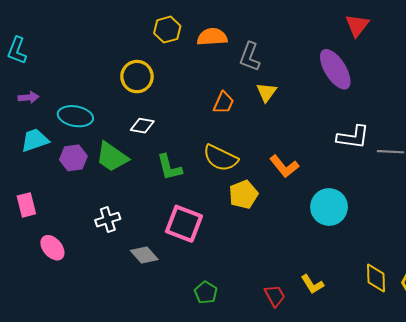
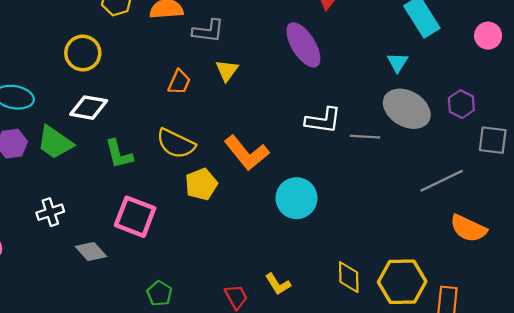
gray L-shape: (250, 57) -> (208, 31), turned -104
white diamond: (142, 126) -> (89, 108), size x1.4
orange L-shape: (284, 166) -> (247, 153), size x1.4

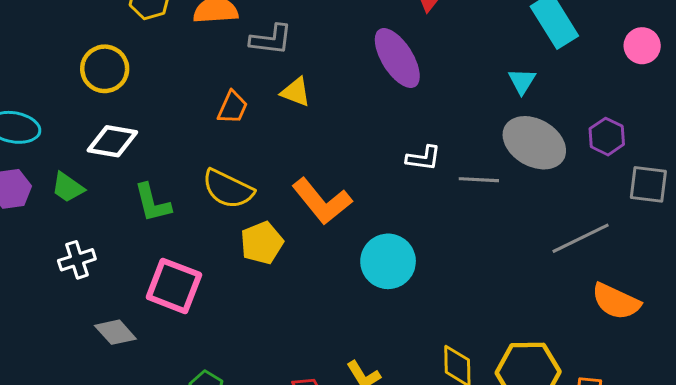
yellow triangle: (227, 70) -> (296, 92), turned -45
white L-shape: (323, 120) -> (423, 158), size x0.7
green trapezoid: (55, 142) -> (68, 187), size x0.7
white cross: (50, 212) -> (77, 260), moved

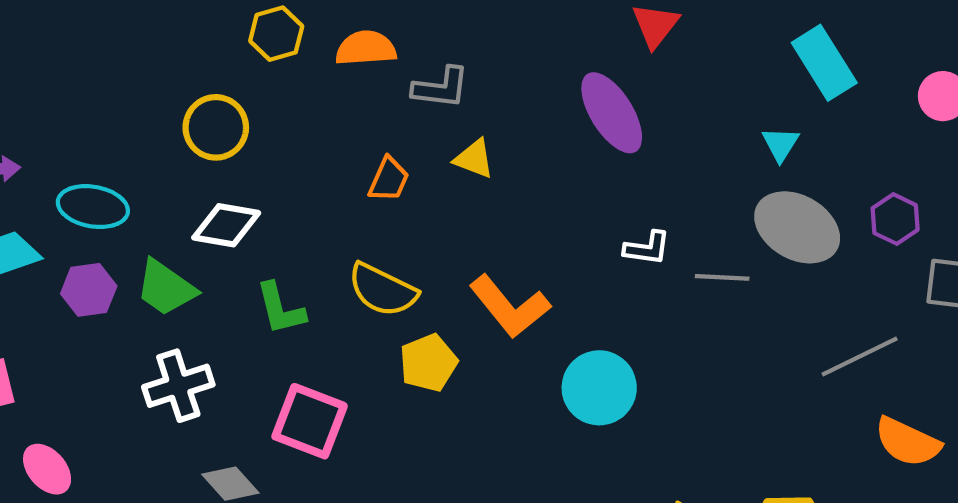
green trapezoid: (68, 187) -> (166, 288), size x1.4
white cross: (77, 260) -> (178, 386), size x1.4

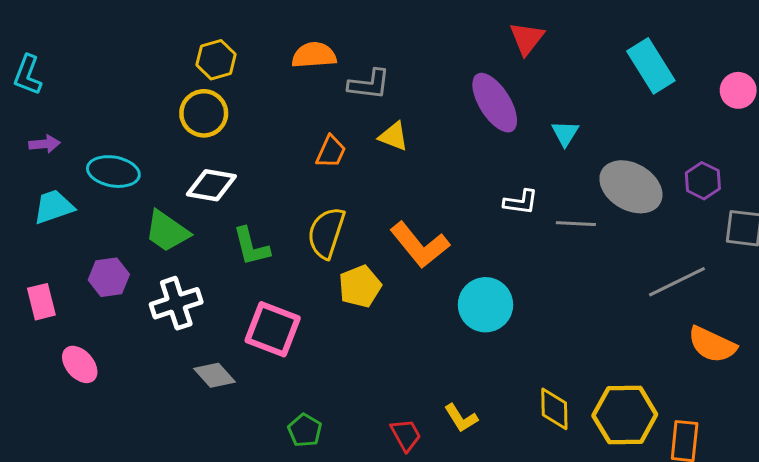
yellow hexagon: (276, 34) -> (216, 60), moved
cyan triangle: (780, 144) -> (565, 133), moved
purple hexagon: (89, 290) -> (109, 277), moved
yellow semicircle: (382, 290) -> (326, 233), turned 82

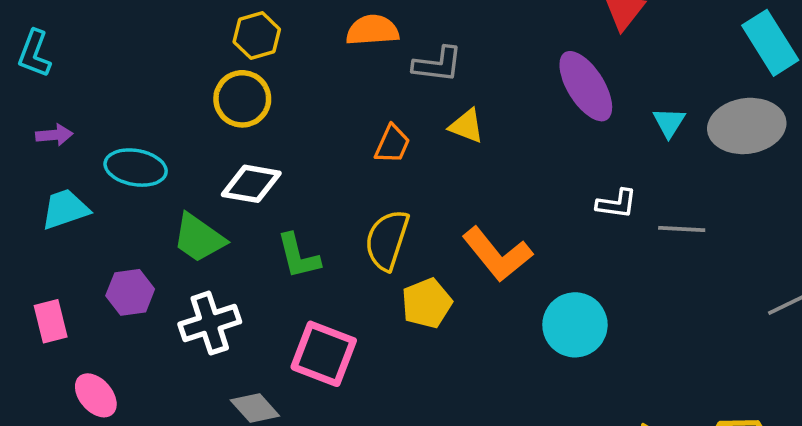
gray ellipse: (631, 187) -> (747, 126), moved, turned -38

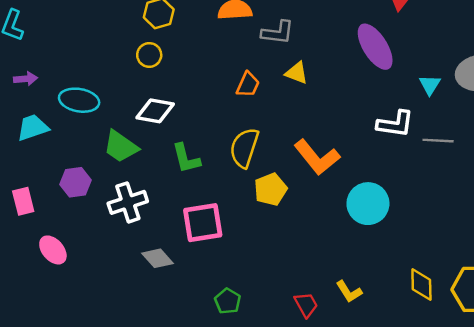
yellow circle: (242, 99) -> (149, 55), size x0.7
cyan triangle: (669, 122) -> (430, 85), moved
white L-shape: (617, 204) -> (395, 124), size x1.4
pink square: (324, 354) -> (203, 223), turned -30

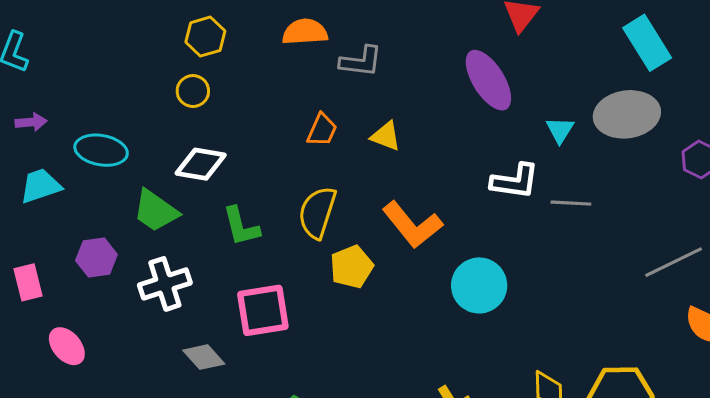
yellow triangle: (297, 73) -> (386, 136), moved

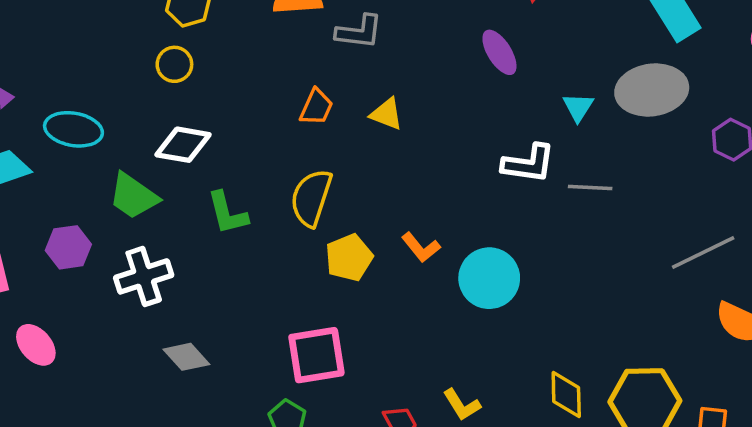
purple ellipse: (488, 80) -> (499, 52), size x0.7
orange L-shape: (412, 225) -> (421, 247), moved, size x0.6
pink square: (263, 310) -> (316, 355), moved

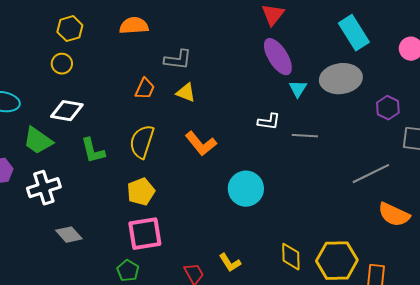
gray L-shape: (359, 32) -> (178, 60), moved
purple ellipse: (499, 52) -> (278, 57), moved, size x1.4
white L-shape: (529, 164) -> (269, 122), size x0.7
orange L-shape: (421, 247) -> (201, 144), moved, size x1.4
yellow pentagon: (349, 258) -> (141, 192), moved

